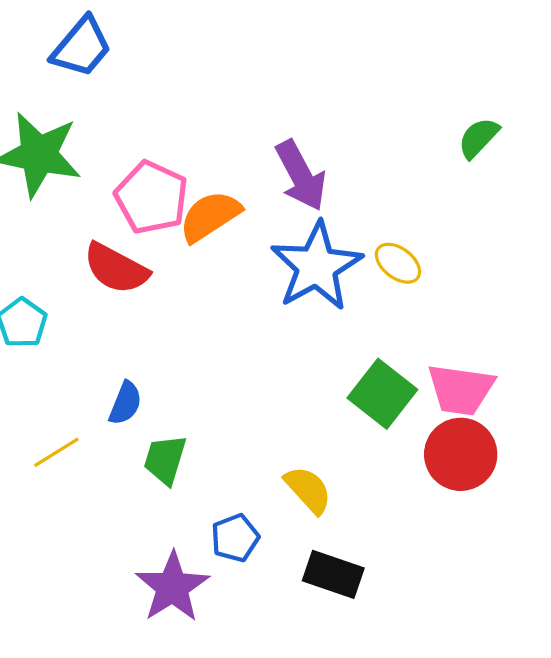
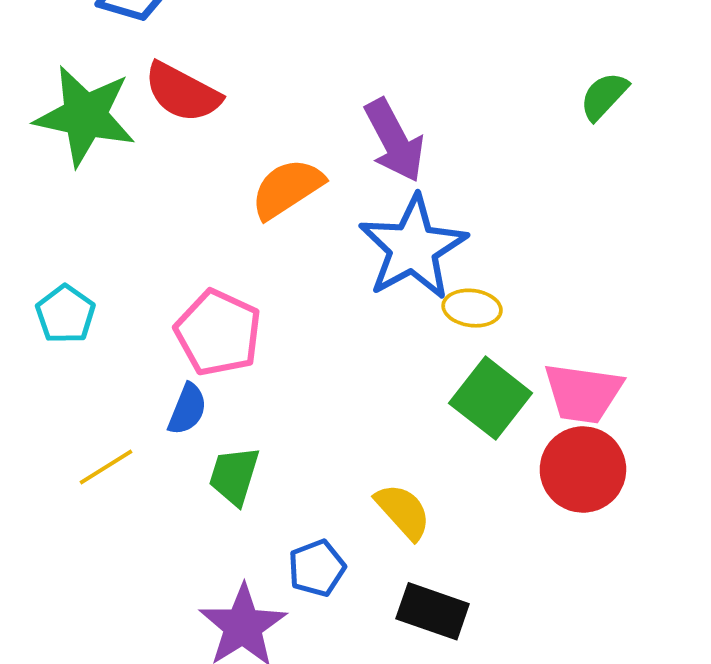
pink pentagon: (152, 197) -> (218, 333), moved
yellow ellipse: (398, 263) -> (472, 308), moved, turned -30
red semicircle: (116, 268) -> (182, 92), moved

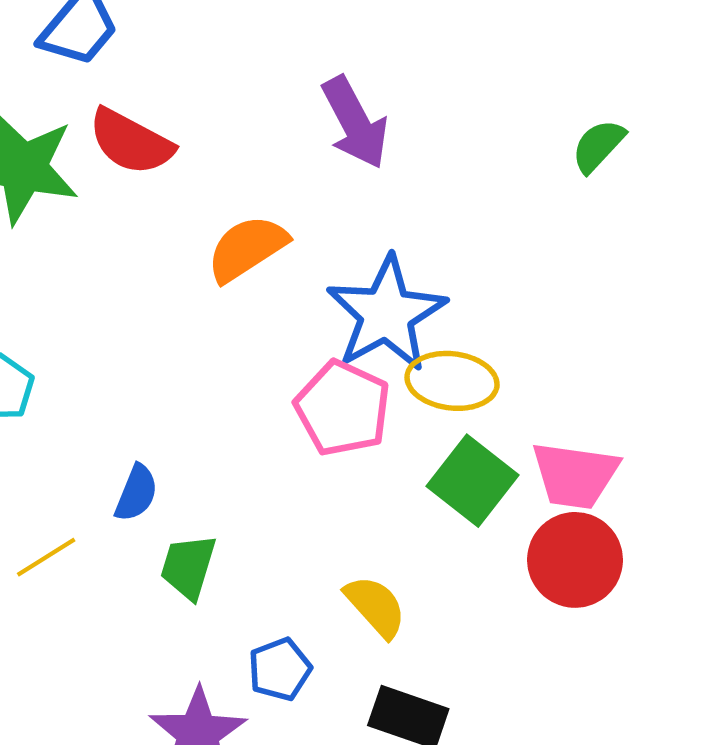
purple arrow: (394, 140) -> (355, 123), moved
yellow ellipse: (472, 308) -> (452, 381), size x1.4
pink pentagon: (218, 333) -> (343, 408), moved

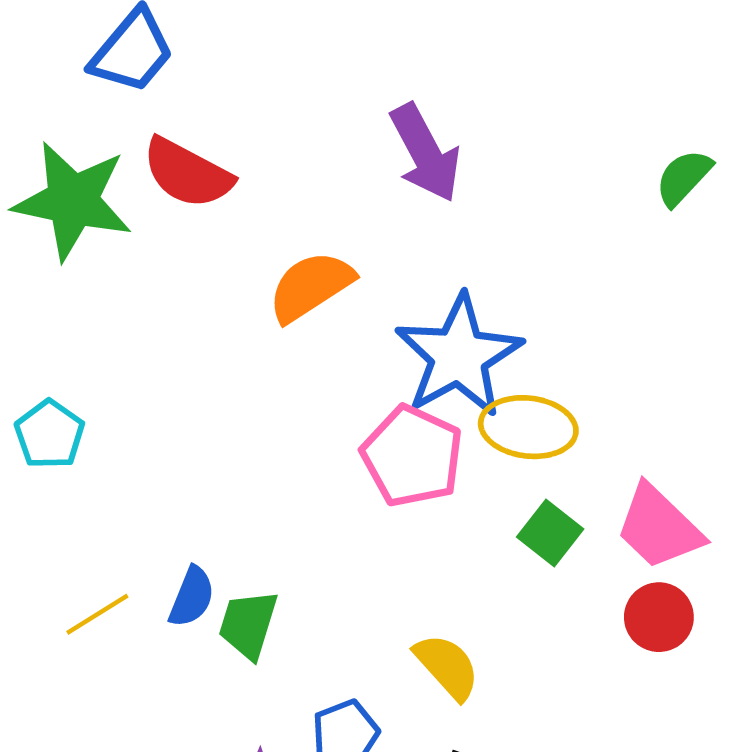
pink trapezoid: (575, 475) -> (659, 527), turned 36
green square: (473, 481) -> (550, 533), size x0.7
blue semicircle: (136, 493) -> (192, 597), moved
red circle: (575, 560) -> (659, 617), size x0.7

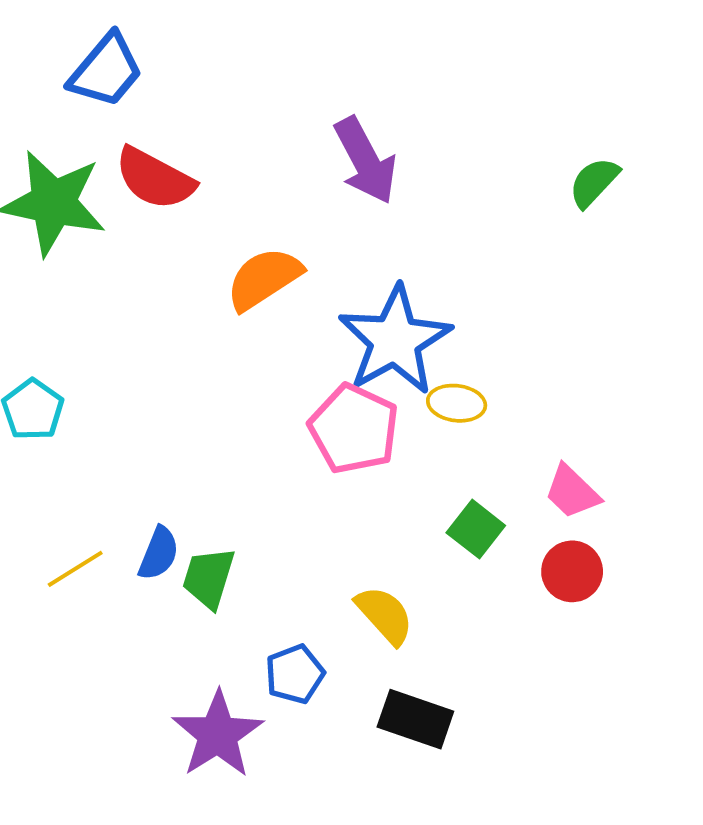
yellow ellipse: (528, 427) -> (457, 403), size x0.7
pink trapezoid: (659, 527) -> (572, 492), size x0.7
green square: (550, 533) -> (476, 529), moved

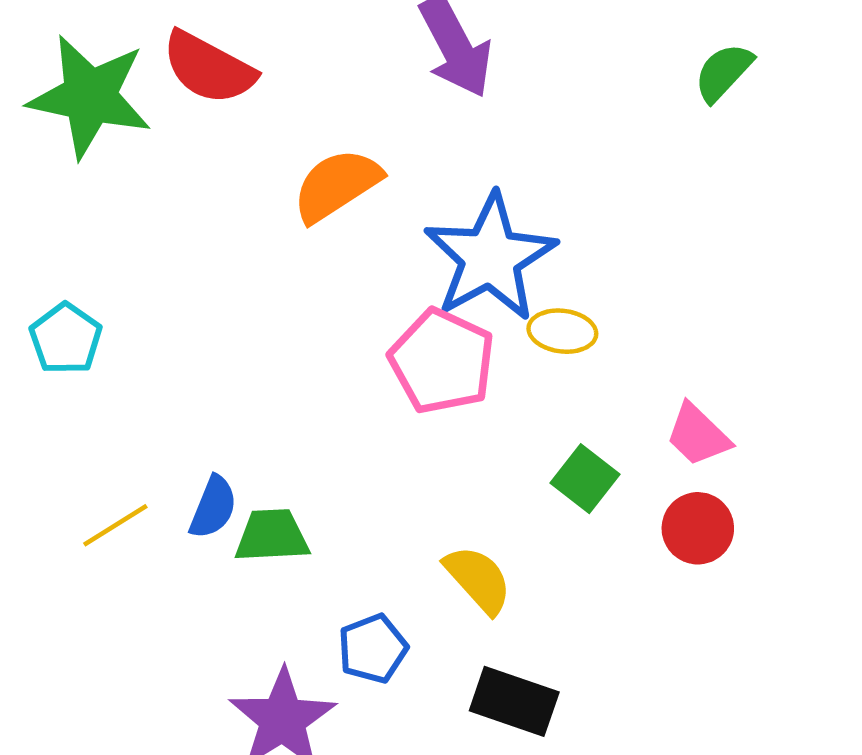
green trapezoid: (209, 578) -> (272, 536), turned 70

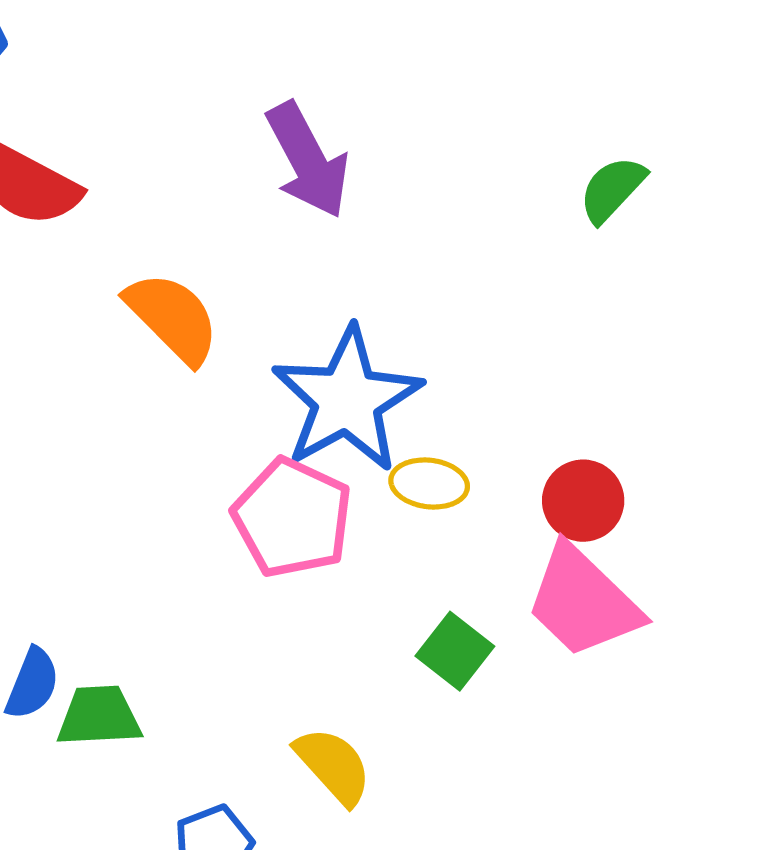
orange semicircle: (337, 185) -> (173, 318), turned 78
pink trapezoid: (698, 435) -> (583, 602), size x1.6
red circle: (698, 528) -> (583, 501), moved

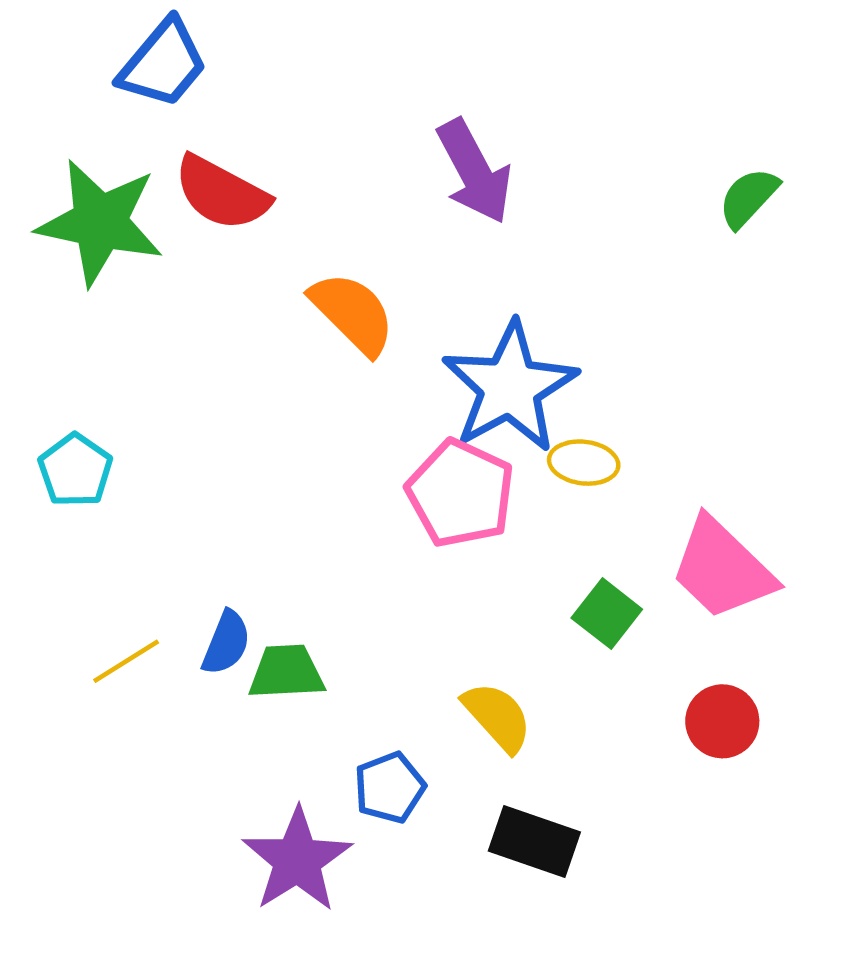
red circle: (583, 501) -> (722, 721), moved

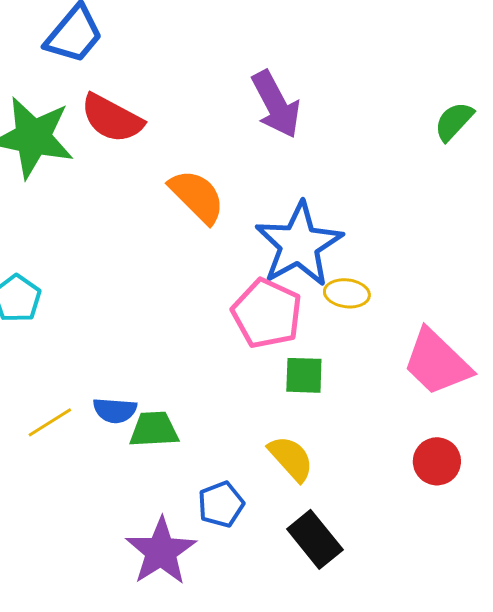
green square: (607, 614) -> (304, 375), moved, turned -36
blue semicircle: (226, 643) -> (115, 410), turned 72
black rectangle: (534, 841) -> (315, 539), turned 32

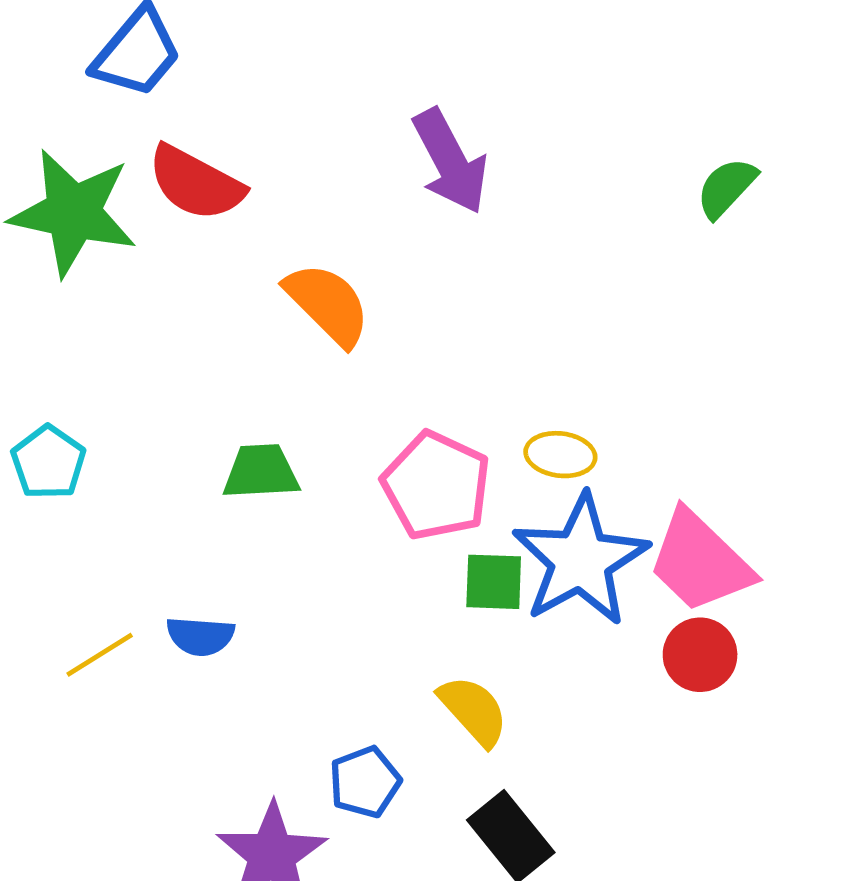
blue star: (299, 244) -> (581, 560), moved
green trapezoid: (154, 429) -> (261, 472), moved
red circle: (437, 461) -> (700, 655), moved

